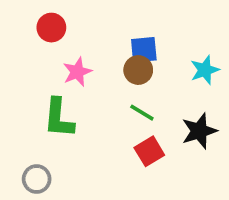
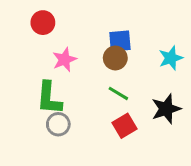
gray circle: (37, 179) -> (58, 124), moved

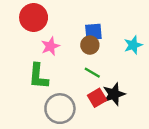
red circle: (43, 23) -> (34, 17), size x1.5
black star: (166, 109) -> (114, 94), moved
gray circle: (58, 124) -> (60, 109), moved, size x1.6

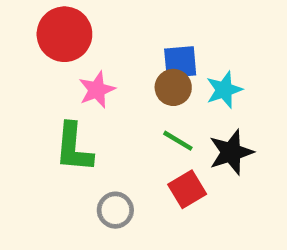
cyan star: (133, 45) -> (224, 90), moved
black star: (114, 94) -> (231, 152), moved
gray circle: (60, 109) -> (115, 210), size x0.6

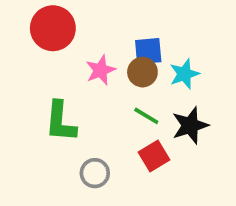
pink star: (97, 90) -> (101, 70), moved

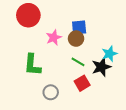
cyan star: (184, 74) -> (109, 54), moved

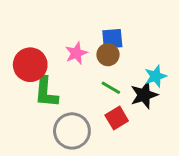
red circle: (28, 15) -> (30, 65), moved
gray circle: (51, 92) -> (72, 131), size x1.6

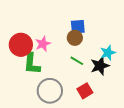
pink star: (76, 53) -> (43, 44), moved
red square: (117, 118) -> (85, 91), moved

